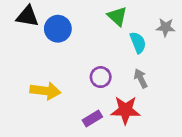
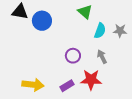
gray star: (166, 27) -> (120, 31), moved
cyan semicircle: (138, 43) -> (100, 31), turned 42
yellow arrow: (45, 91) -> (33, 85), moved

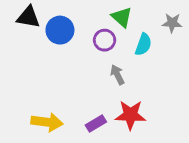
gray star: (120, 31) -> (172, 23), moved
purple circle: (73, 56) -> (105, 40), moved
gray arrow: (102, 57) -> (117, 75), moved

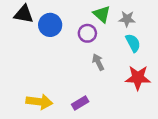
gray star: (172, 23) -> (127, 19), moved
cyan semicircle: (143, 44) -> (133, 43), moved, turned -48
red star: (130, 115) -> (138, 78), moved

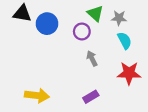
purple rectangle: (80, 103) -> (91, 97), moved

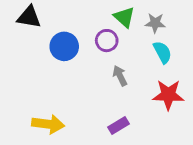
blue circle: (47, 24) -> (64, 46), moved

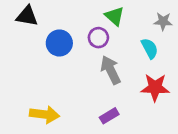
gray star: (155, 23) -> (163, 21), moved
gray arrow: (120, 76) -> (111, 70), size x1.5

